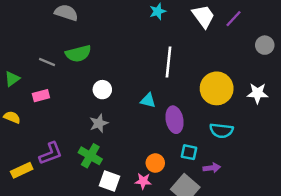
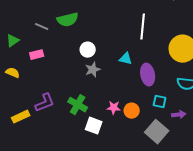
gray star: (99, 123) -> (93, 70), moved
pink star: (143, 181) -> (114, 108), moved

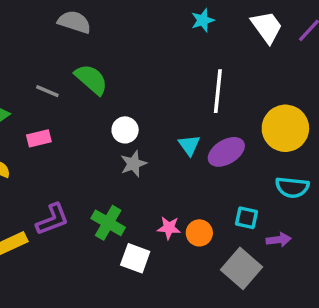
green semicircle: (68, 20) -> (91, 79), turned -125
cyan triangle: (126, 59) -> (189, 145), turned 40
purple ellipse: (148, 75) -> (226, 152), moved, turned 70

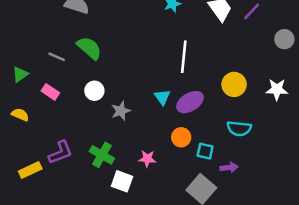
yellow circle: (285, 128) -> (234, 84), size x0.7
white circle: (125, 130) -> (94, 91), moved
pink rectangle: (39, 138) -> (50, 92), turned 48
orange circle: (199, 233) -> (181, 137), moved

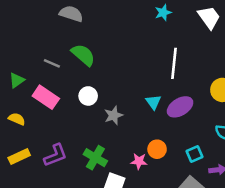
pink rectangle: (50, 92) -> (46, 97), size x1.5
orange circle: (181, 137) -> (157, 149), moved
cyan square: (205, 151) -> (195, 154), turned -35
yellow rectangle: (30, 170) -> (19, 156), moved

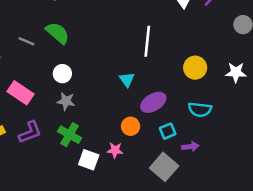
pink rectangle: (46, 97) -> (20, 93), moved
purple ellipse: (180, 107) -> (153, 102), moved
gray star: (114, 115) -> (66, 101), moved, turned 30
pink star: (139, 161) -> (115, 150), moved

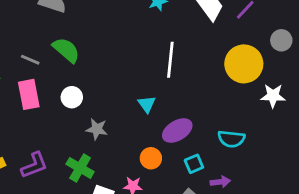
yellow circle: (195, 68) -> (244, 64), moved, size x1.4
pink rectangle: (20, 93) -> (29, 94), moved, turned 45
gray star: (66, 101) -> (97, 129), moved

